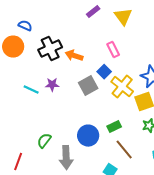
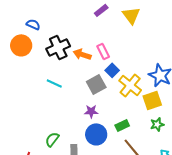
pink rectangle: (113, 50) -> (103, 51), moved
purple star: (52, 85) -> (91, 111), moved
cyan line: (31, 90) -> (54, 83), moved

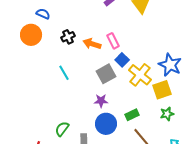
black cross: (58, 47) -> (68, 37), size x0.6
cyan line: (54, 83) -> (64, 73), turned 35

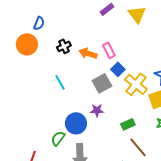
blue semicircle: (43, 14) -> (39, 23), turned 88
blue circle: (106, 124) -> (76, 123), moved

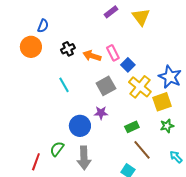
blue square: (118, 69) -> (128, 65), moved
green semicircle: (58, 138) -> (57, 149), moved

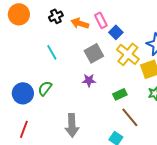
blue circle: (80, 126) -> (23, 93), moved
green semicircle: (57, 149) -> (45, 88), moved

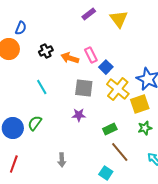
gray square: (94, 53) -> (84, 88), turned 36
gray arrow: (72, 125) -> (62, 160), size x0.6

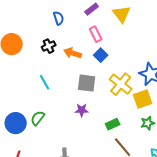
blue semicircle: (21, 28) -> (59, 18), moved, turned -40
pink rectangle: (91, 55) -> (96, 34), moved
blue square: (106, 67) -> (101, 55), moved

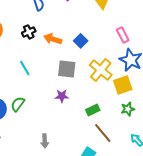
pink rectangle: (96, 34) -> (123, 35), moved

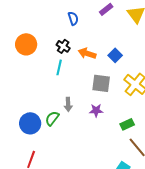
black cross: (29, 32) -> (63, 46), turned -32
cyan line: (25, 68) -> (59, 67), moved, turned 42
gray arrow: (45, 141) -> (68, 104), moved

